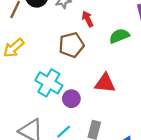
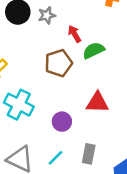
green semicircle: (119, 36) -> (94, 50), moved
cyan cross: (49, 83) -> (19, 105), moved

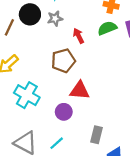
green semicircle: (94, 50) -> (107, 28), moved
red triangle: (97, 103) -> (80, 90), moved
gray rectangle: (89, 154) -> (97, 135), moved

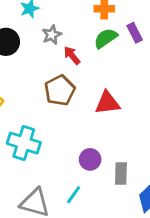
gray star: (55, 19) -> (52, 35), moved
red triangle: (80, 90) -> (107, 103), moved
purple circle: (64, 112) -> (90, 159), moved

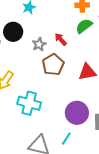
gray star: (52, 35) -> (39, 44), moved
purple circle: (90, 159) -> (77, 113), size x1.5

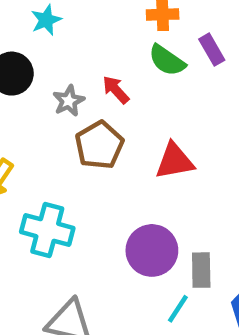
green semicircle: (84, 26) -> (167, 60), turned -108
cyan line: (66, 138) -> (178, 309), moved

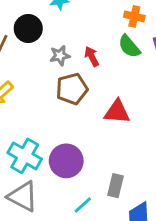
cyan cross: (47, 230) -> (25, 156), moved
purple circle: (152, 250) -> (66, 161), moved
cyan line: (178, 309) -> (83, 205), moved

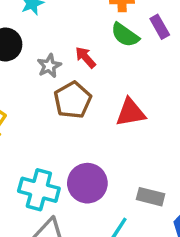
gray rectangle: (116, 186) -> (151, 197), turned -75

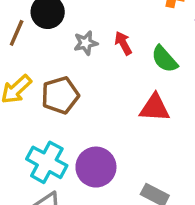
green semicircle: (125, 35) -> (164, 59), moved
brown pentagon: (73, 100) -> (60, 95), moved

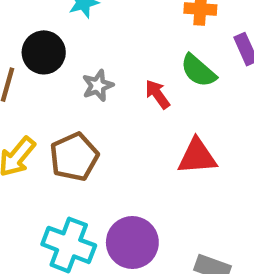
red arrow: (123, 43) -> (157, 94), moved
green semicircle: (164, 59) -> (198, 71), moved

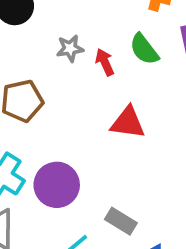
gray star: (98, 86) -> (70, 48), moved

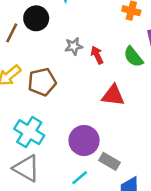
green semicircle: (144, 49) -> (133, 57), moved
purple circle: (57, 185) -> (84, 140), moved

